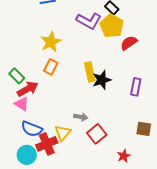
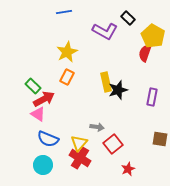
yellow pentagon: (112, 26) -> (153, 36), moved
red semicircle: (129, 43) -> (145, 53), turned -36
red cross: (47, 144) -> (80, 158), moved, turned -35
red star: (124, 156) -> (128, 169), moved

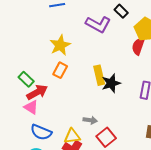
yellow triangle: (79, 143) -> (72, 136), turned 42

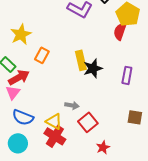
yellow star: (60, 45) -> (21, 34), moved
pink triangle: (31, 107) -> (13, 92), turned 35
yellow triangle: (72, 136) -> (54, 121), turned 36

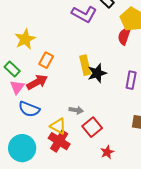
red arrow: (19, 77) -> (37, 82), moved
pink triangle: (13, 92) -> (17, 87), moved
blue semicircle: (23, 117) -> (29, 109), moved
cyan circle: (18, 143) -> (22, 148), size x1.4

